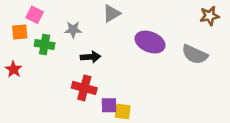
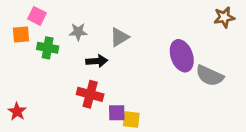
gray triangle: (112, 13) -> (119, 37), moved
purple ellipse: (150, 42) -> (182, 56), moved, turned 48
gray semicircle: (195, 54) -> (210, 76), moved
red star: (14, 69) -> (17, 112), moved

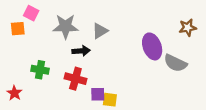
brown star: (224, 17) -> (188, 28), moved
gray star: (78, 32) -> (65, 26), size x1.6
green cross: (48, 48) -> (40, 70), moved

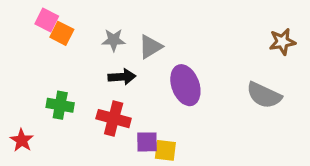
gray star: (65, 26) -> (114, 40), moved, size x0.6
orange square: (18, 29) -> (62, 33), moved, turned 32
purple ellipse: (152, 46) -> (185, 85), moved

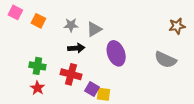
pink square: (47, 20) -> (15, 12), moved
red star: (22, 140) -> (37, 88), moved
purple square: (147, 142) -> (92, 89), turned 32

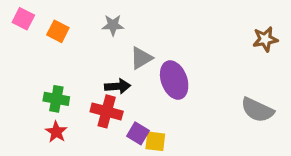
gray star: (71, 25) -> (113, 25), moved
gray triangle: (94, 29) -> (141, 58), moved
black arrow: (76, 48) -> (118, 86), moved
gray semicircle: (165, 60) -> (257, 110), moved

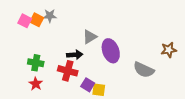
pink square: (23, 19) -> (25, 21), moved
gray star: (113, 25) -> (50, 16), moved
brown star: (265, 39) -> (169, 50), moved
gray semicircle: (257, 110) -> (144, 70), moved

